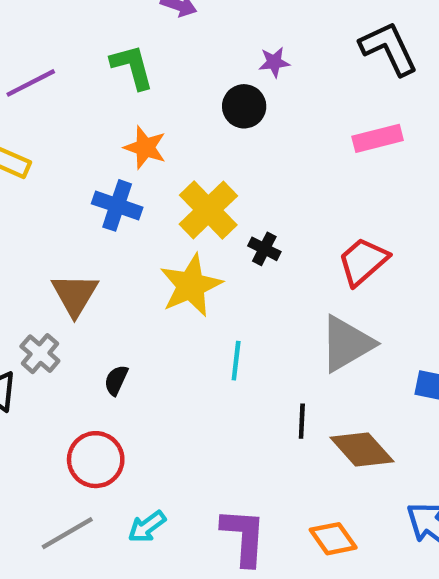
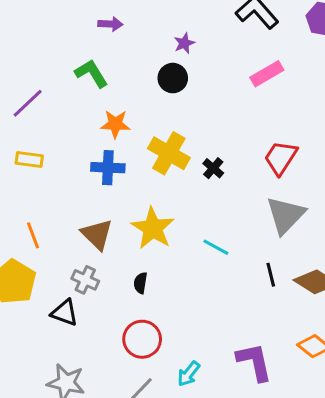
black cross: (264, 249) -> (213, 168), turned 30
yellow star: (191, 285) -> (153, 228), moved
cyan line: (236, 361) -> (216, 247), turned -52

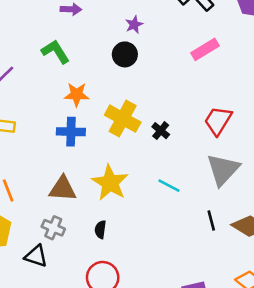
brown triangle: (97, 234) -> (63, 189), turned -40
cyan line: (216, 247) -> (169, 186), moved

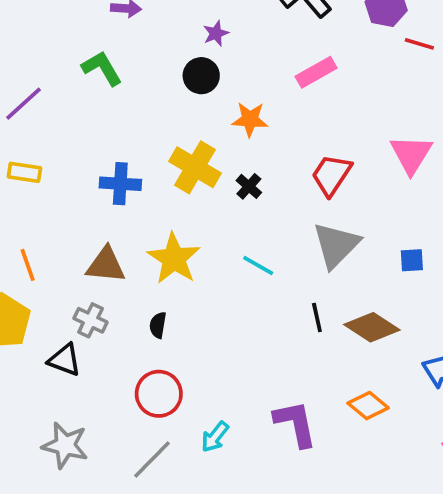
orange star: (77, 94) -> (250, 119), moved

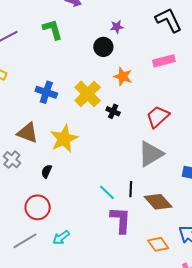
black cross: (249, 186) -> (113, 111), turned -32
cyan line: (258, 265) -> (107, 192), moved
orange diamond: (368, 406) -> (158, 244), moved
purple L-shape: (295, 424) -> (121, 220), moved

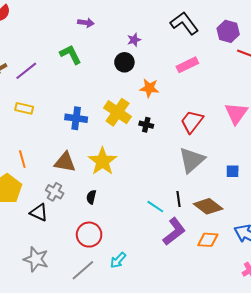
purple L-shape: (121, 220) -> (174, 231), turned 60
orange diamond: (158, 244) -> (208, 240), moved, turned -40

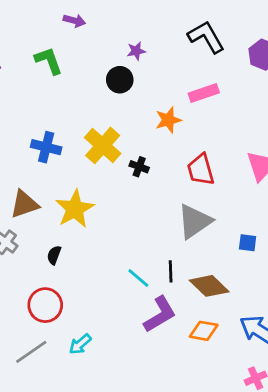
orange star: (149, 88) -> (168, 120), moved, turned -30
red trapezoid: (192, 122) -> (201, 170), turned -60
brown triangle: (65, 162) -> (24, 204), turned -35

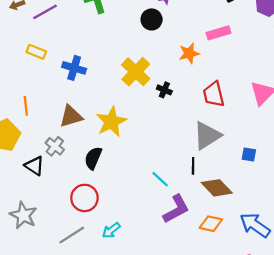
blue cross: (46, 147) -> (74, 68), moved
black semicircle: (54, 255) -> (93, 158), size x1.5
black line: (171, 271) -> (193, 166), moved

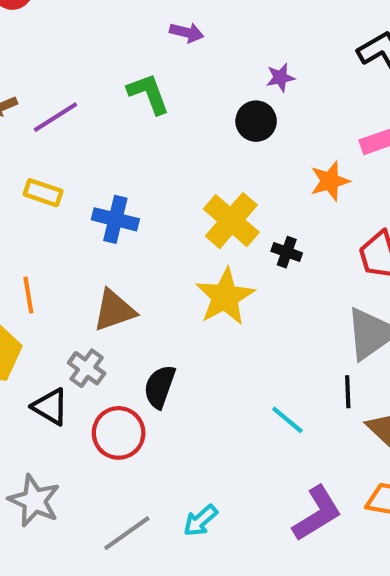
yellow star: (111, 122) -> (225, 297), moved
red circle: (84, 198) -> (119, 433), moved
purple L-shape: (176, 209) -> (317, 514), moved

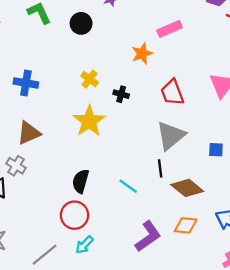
black circle: (256, 121) -> (81, 23), moved
yellow cross: (231, 221) -> (90, 79), size x0.6
black semicircle: (160, 387) -> (81, 181), moved
red circle: (119, 433) -> (75, 215), moved

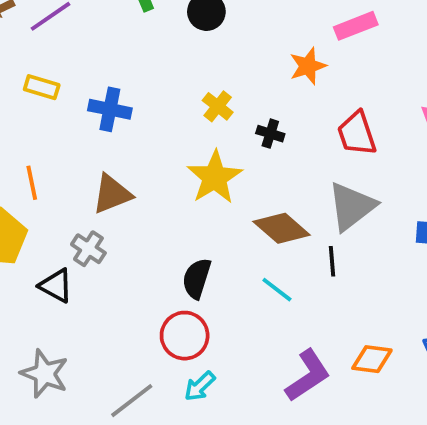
brown diamond: (187, 188) -> (282, 228), moved

